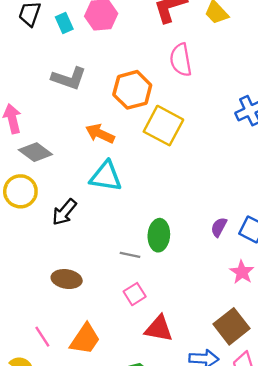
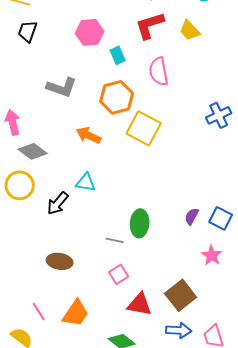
cyan rectangle: (64, 23) -> (118, 55), moved
cyan triangle: (106, 176) -> (86, 182), moved, size x0.7
brown square: (232, 326) -> (181, 295), moved

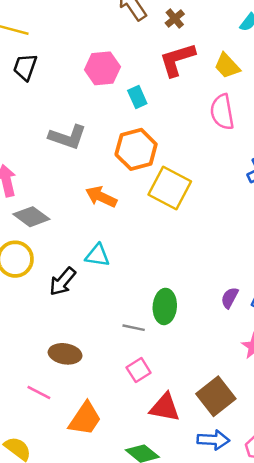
pink semicircle: (159, 71) -> (222, 112), moved
pink line: (39, 311) -> (39, 392), moved, turned -30

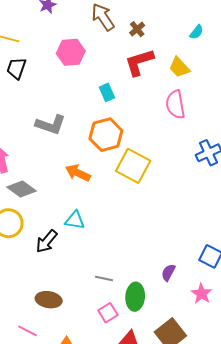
pink hexagon: (102, 68) -> (71, 52), moved
purple semicircle: (230, 298) -> (168, 272), moved
green ellipse: (165, 306) -> (135, 297), moved

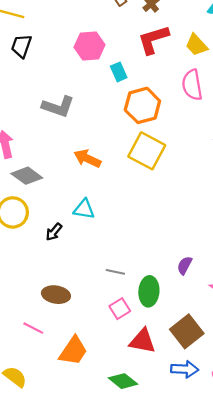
pink hexagon: (71, 52) -> (89, 46), moved
orange hexagon: (106, 135) -> (142, 105), moved
black arrow: (47, 241) -> (54, 232), size x0.7

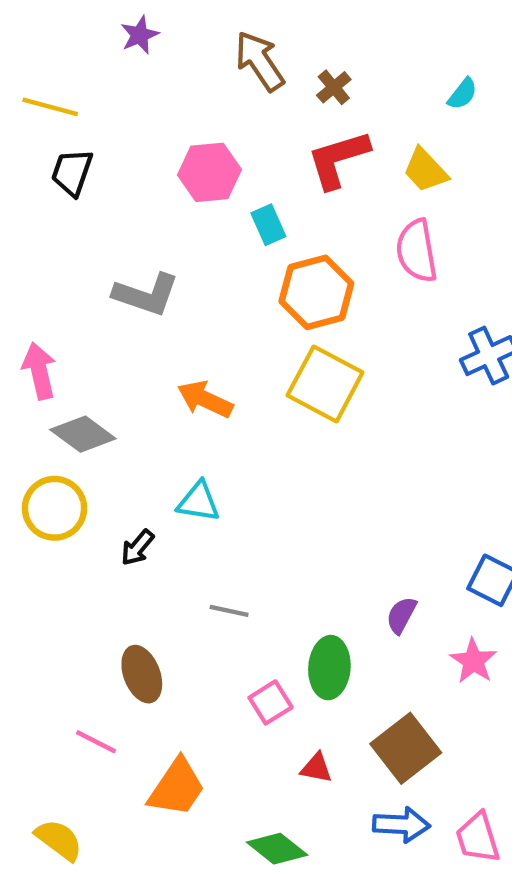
gray line: (115, 272) -> (229, 611), moved
brown ellipse: (56, 295) -> (142, 674), turned 60
red triangle: (142, 341) -> (316, 768), size x0.6

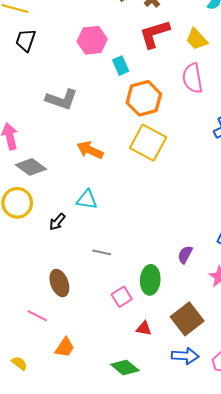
orange trapezoid: (177, 788) -> (65, 347), moved, size x0.7
yellow semicircle: (59, 840) -> (19, 363), size x0.7

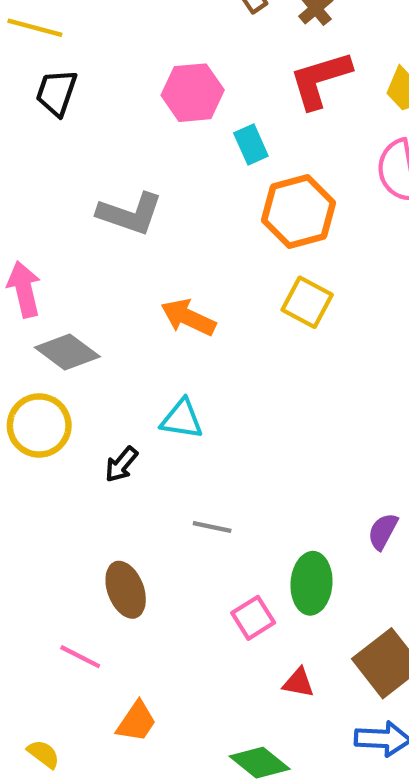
yellow square: (148, 143) -> (307, 302), size x0.7

